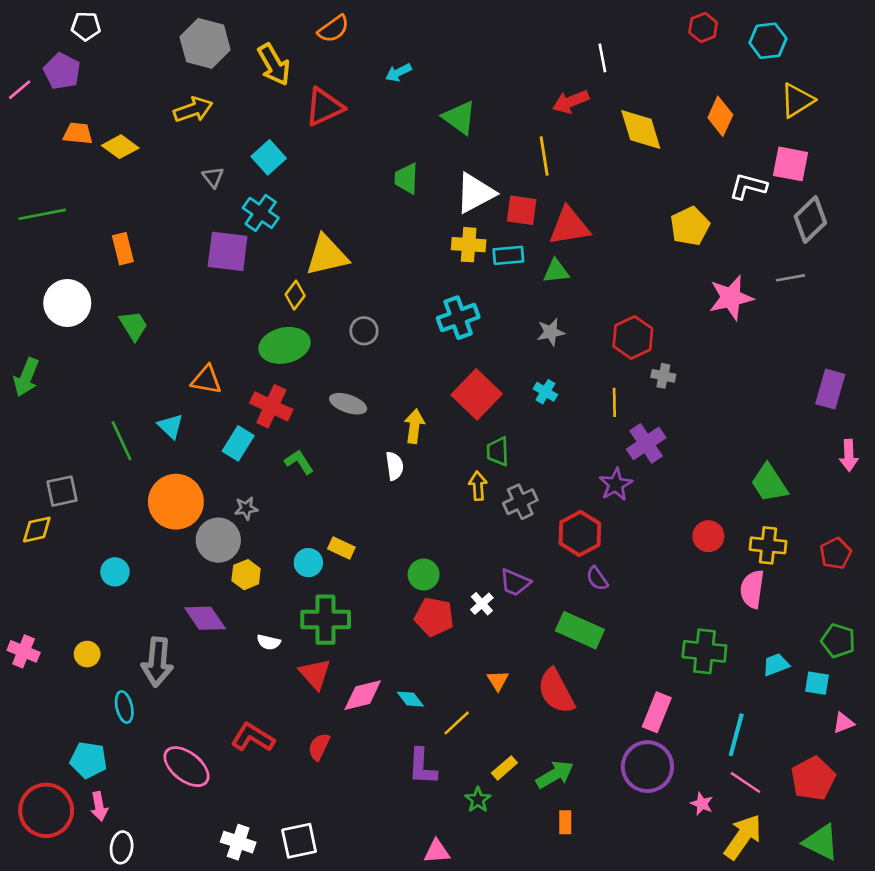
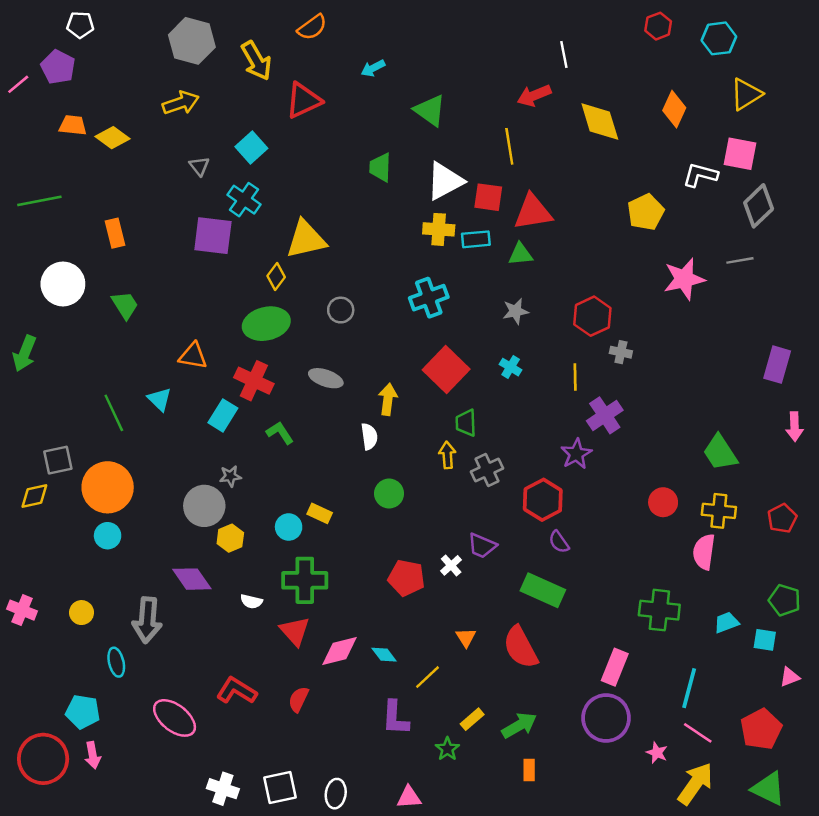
orange circle: (176, 502) -> (108, 487), moved
green circle: (424, 575) -> (389, 494), moved
white ellipse: (122, 847) -> (336, 794), moved

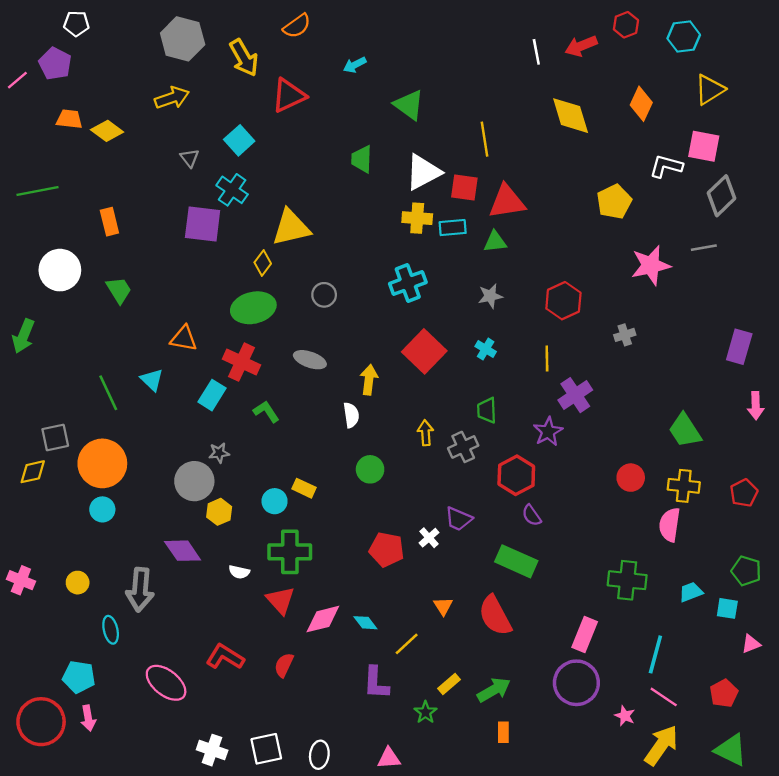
red arrow: (534, 95) -> (581, 46), moved
gray cross: (621, 352) -> (625, 335), moved, turned -30
green trapezoid: (466, 423) -> (487, 410), moved
red pentagon: (761, 729) -> (724, 693), size x0.7

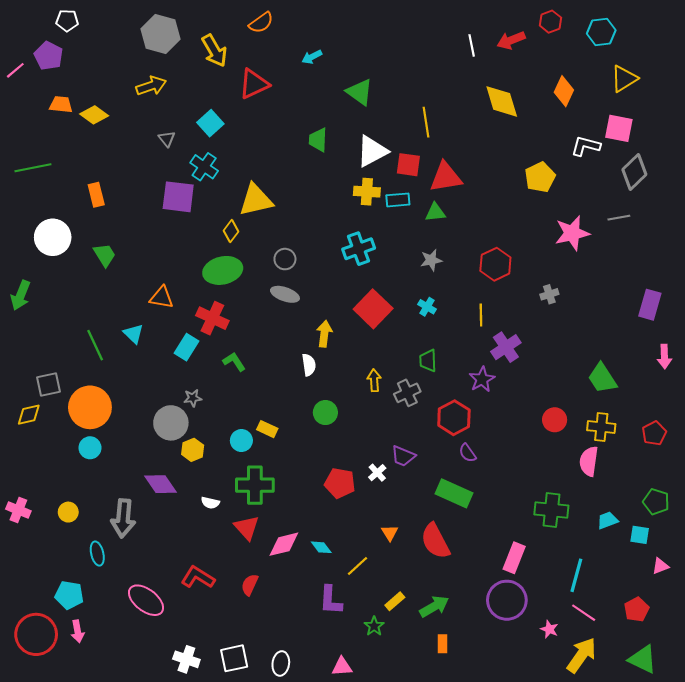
gray ellipse: (310, 360) -> (285, 294), moved

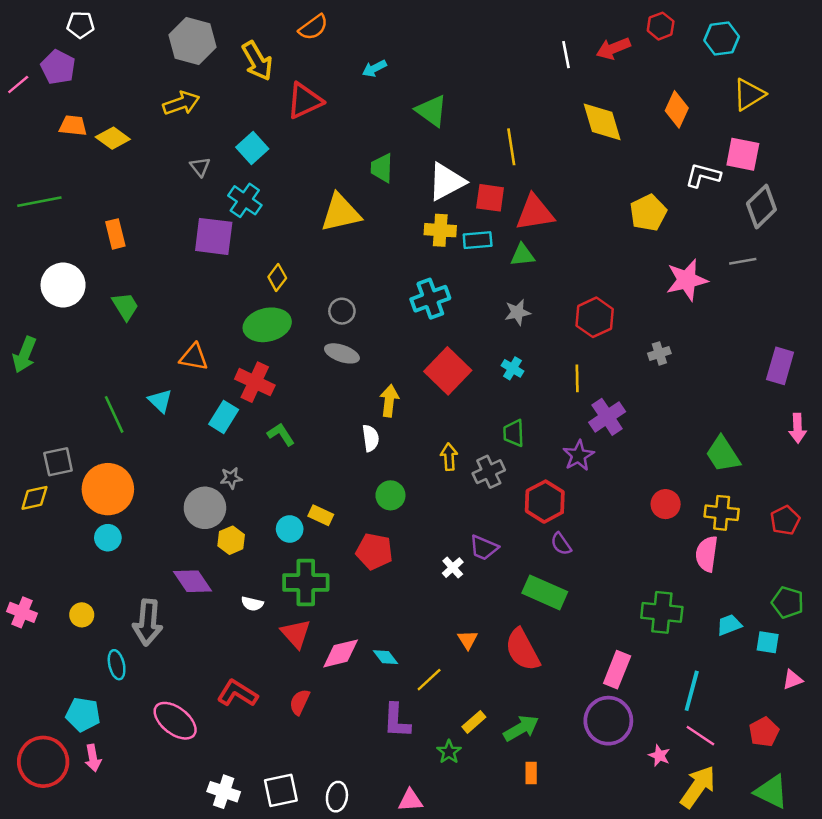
yellow triangle: (256, 200) -> (341, 213), moved
red pentagon: (340, 483) -> (374, 551), moved

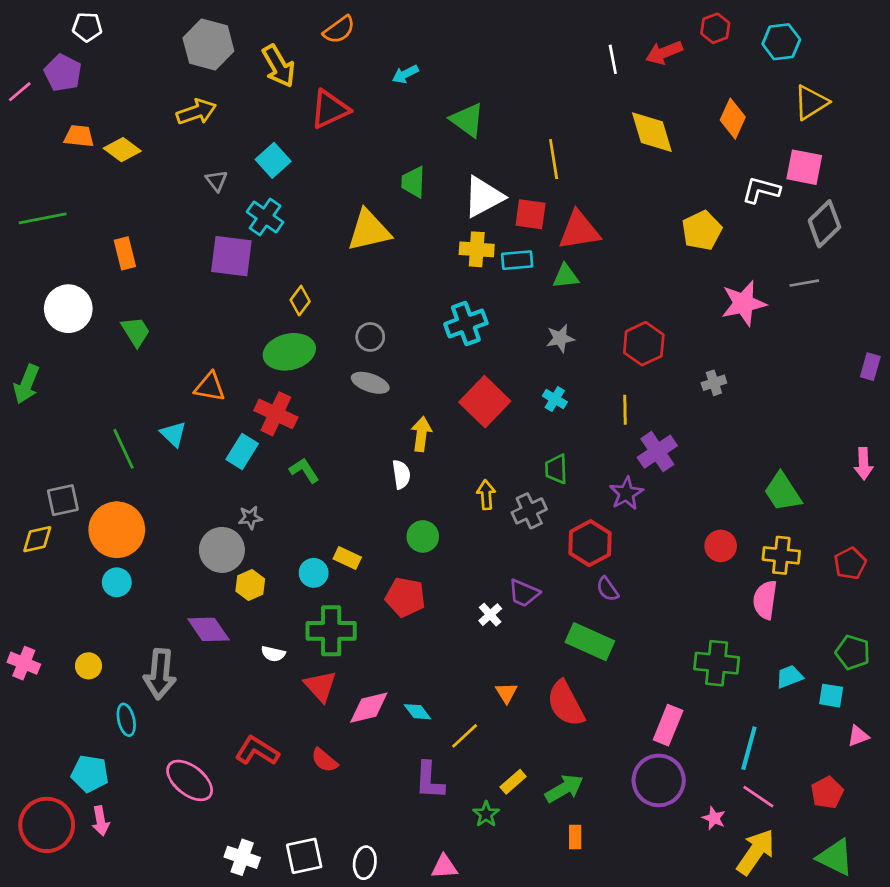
purple rectangle: (780, 366) -> (870, 367), moved, size x0.7
red semicircle: (300, 702) -> (324, 760), turned -75

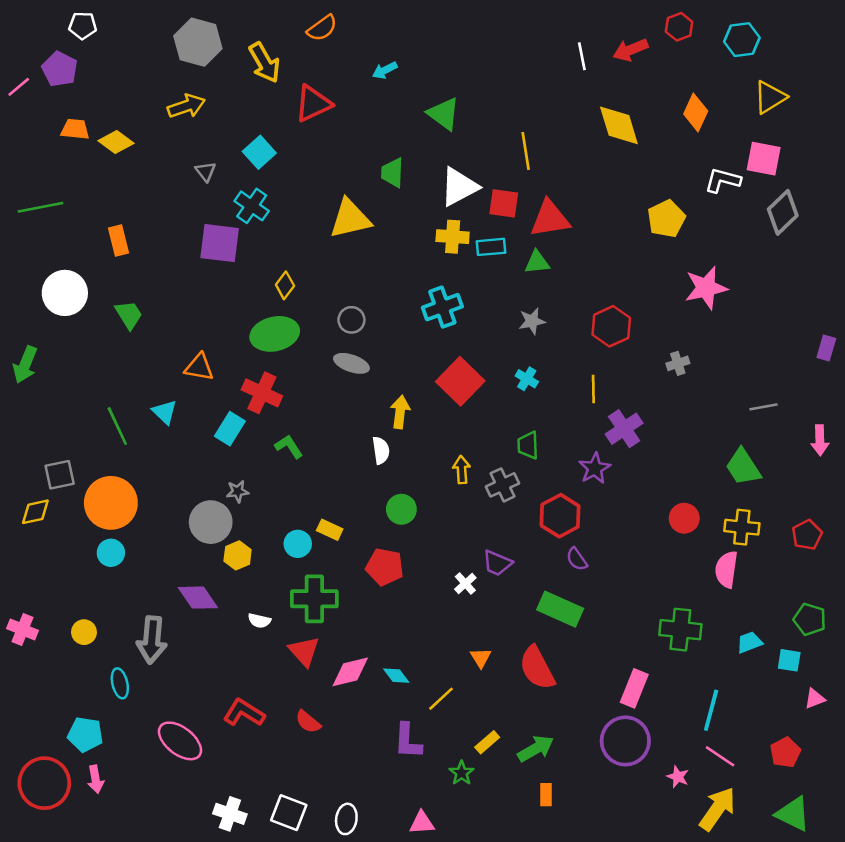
gray line: (804, 283) -> (764, 407), moved
white square: (304, 856) -> (289, 813), turned 33

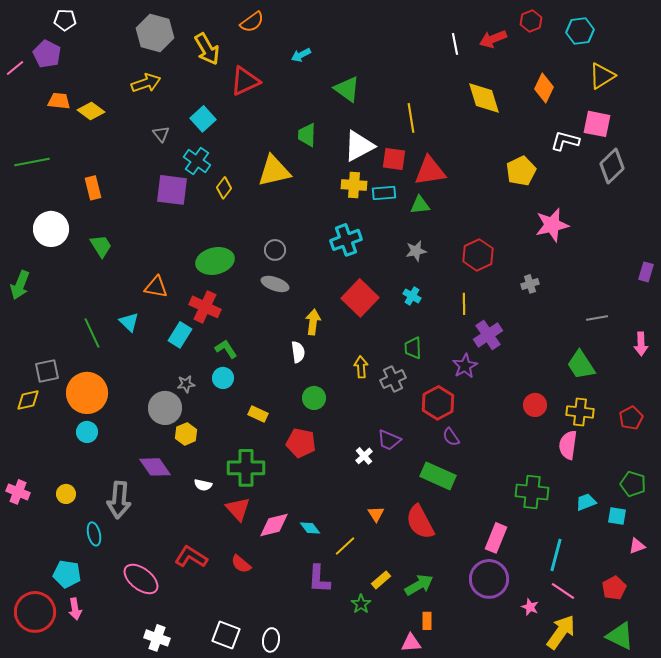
yellow diamond: (285, 285) -> (224, 188), moved
cyan circle: (298, 544) -> (223, 378), moved
white cross: (230, 814) -> (157, 638), moved
pink triangle: (422, 823) -> (411, 643), moved

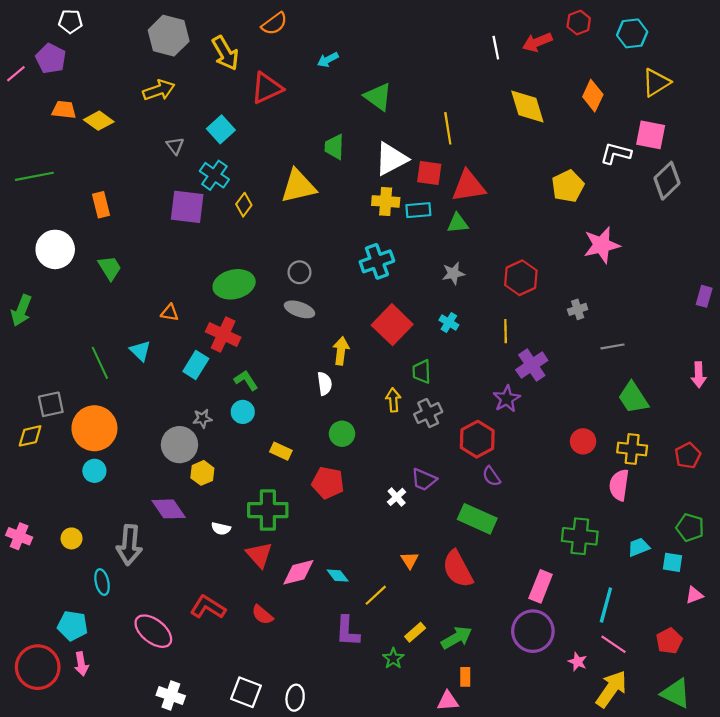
orange triangle: (156, 287) -> (170, 313), size x0.7
gray line: (597, 318) -> (612, 346), moved
green trapezoid: (413, 348) -> (422, 372), moved

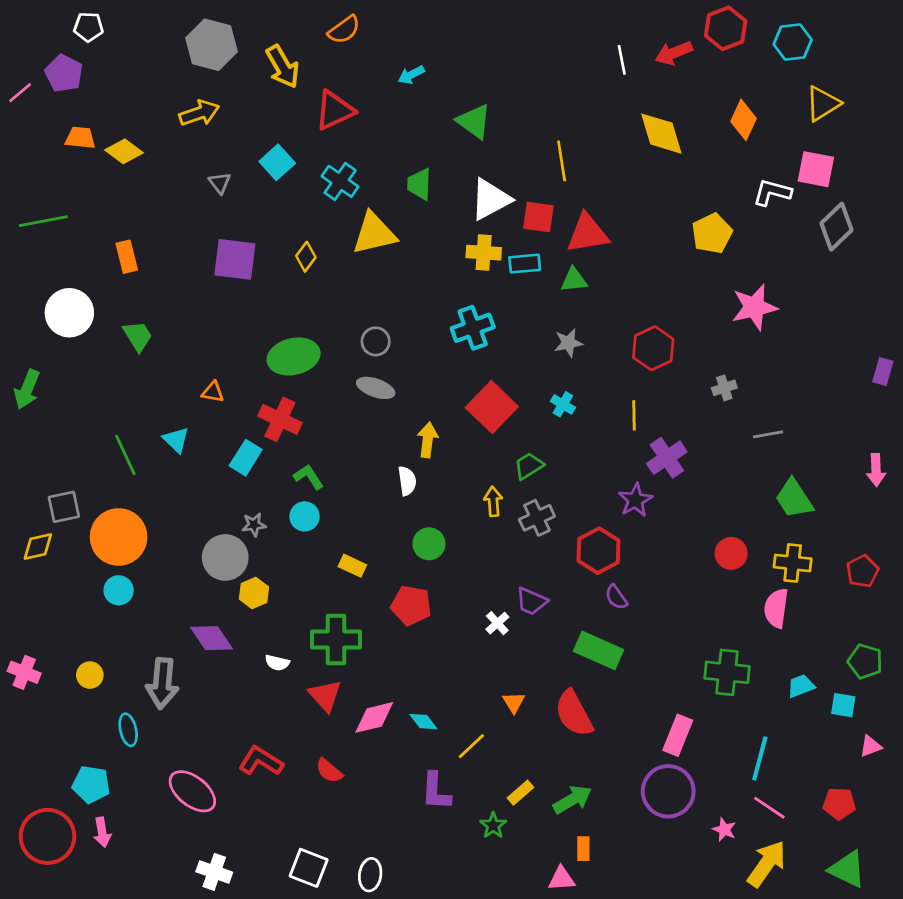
red hexagon: (579, 23) -> (726, 28), size x1.4
cyan cross: (214, 175) -> (340, 181), moved
green trapezoid: (422, 372) -> (529, 466), turned 60
red pentagon: (669, 641) -> (839, 804), turned 30

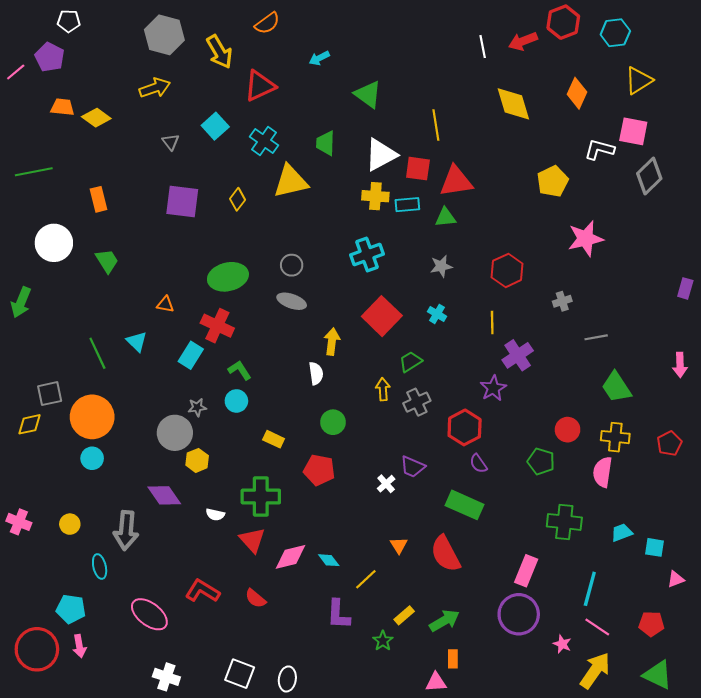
green pentagon: (865, 661) -> (541, 461), moved

